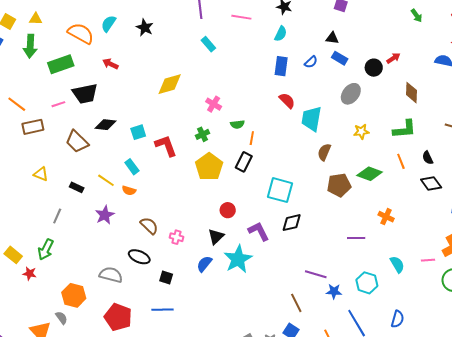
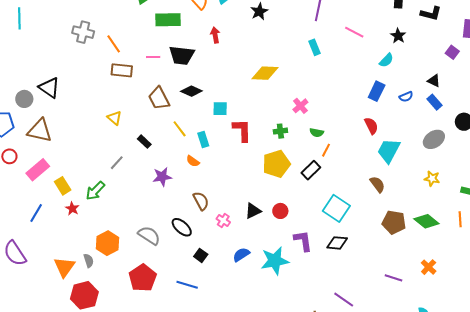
red arrow: (110, 64) -> (215, 35), turned 35
brown semicircle: (324, 152) -> (377, 184), moved, turned 102
yellow line: (106, 180) -> (180, 129), moved
black triangle: (216, 237) -> (253, 211), moved

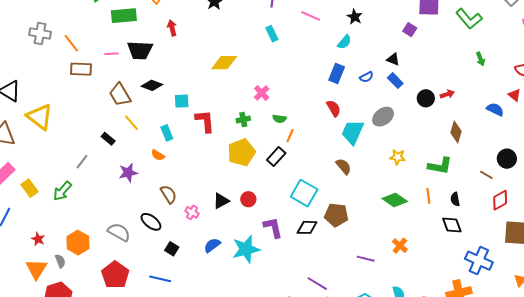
yellow triangle: (114, 118) -> (40, 117), moved, size x1.8
yellow line: (180, 129) -> (132, 123), moved
gray ellipse: (434, 139) -> (383, 117), moved
red star: (72, 208) -> (38, 239), moved
brown pentagon: (394, 222) -> (336, 215), moved

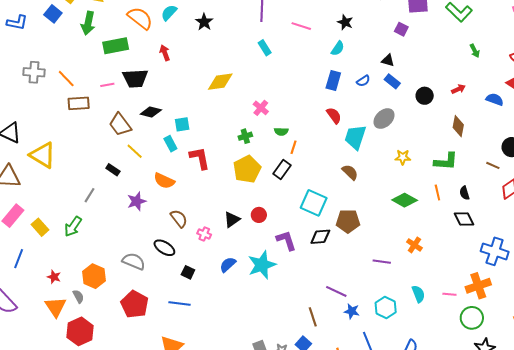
red arrow: (447, 94) -> (458, 89), moved
red L-shape: (205, 121) -> (200, 158), moved
cyan rectangle: (167, 133) -> (170, 144), moved
orange semicircle: (158, 155) -> (164, 181), size x1.5

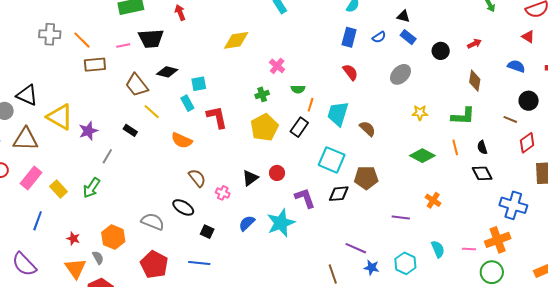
blue semicircle: (495, 99) -> (516, 66), moved
cyan trapezoid: (355, 137) -> (338, 114), moved
purple star: (137, 201) -> (88, 131), moved

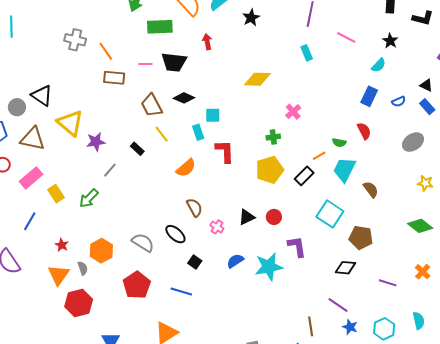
green semicircle: (298, 89) -> (339, 142), moved
orange line: (311, 105) -> (319, 156), turned 32
orange semicircle: (182, 140) -> (186, 168), turned -75
black diamond: (339, 194) -> (345, 268), moved

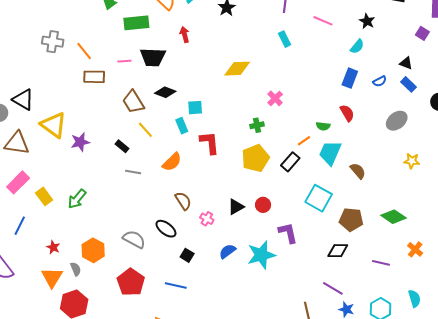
gray line: (110, 170) -> (133, 172), moved, turned 63
green diamond: (420, 226) -> (394, 217), moved

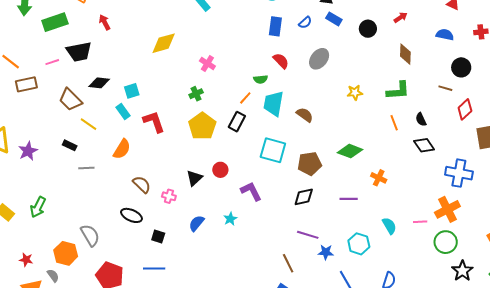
gray ellipse: (397, 121) -> (319, 59), moved
gray semicircle: (134, 239) -> (90, 235), moved, turned 45
cyan star: (261, 255) -> (230, 219), size x0.5

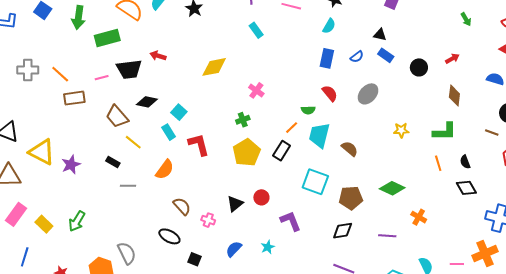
red arrow: (105, 22) -> (158, 56), moved, turned -49
cyan square: (132, 91) -> (179, 112), turned -35

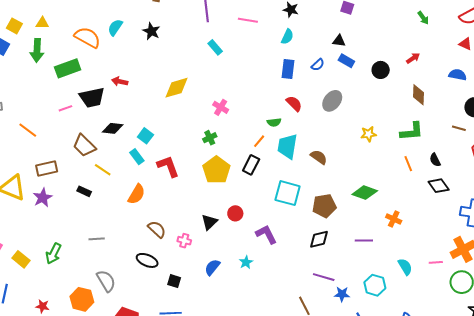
orange line: (60, 74) -> (28, 130), moved
brown rectangle: (74, 98) -> (47, 168), moved
gray line: (128, 186) -> (97, 239), moved

